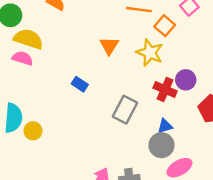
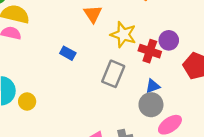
yellow star: (150, 53) -> (123, 35), moved

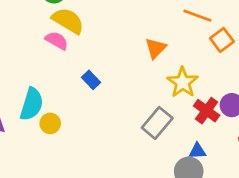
blue rectangle: (68, 53) -> (91, 80), moved

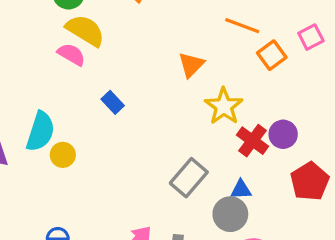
gray rectangle: (157, 123) -> (189, 178), moved

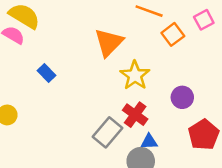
orange triangle: (191, 65) -> (109, 42), size x1.4
red cross: (252, 141) -> (135, 115), moved

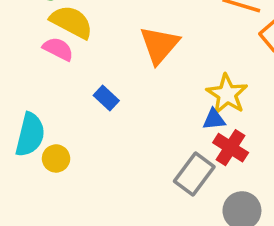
orange triangle: (109, 42) -> (159, 45), moved
blue triangle: (149, 142) -> (214, 119), moved

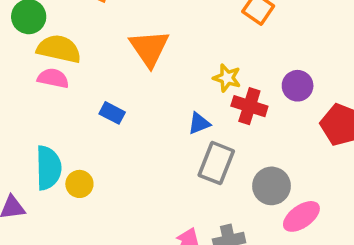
yellow star: (227, 94) -> (227, 78), size x0.7
blue triangle: (214, 119) -> (199, 123), moved
red cross: (231, 148) -> (249, 106), moved

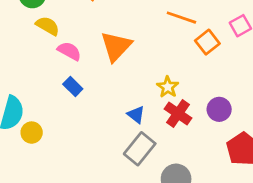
yellow semicircle: (59, 49) -> (48, 26), size x0.7
pink semicircle: (53, 78) -> (69, 51), moved
blue triangle: (199, 123) -> (136, 115), turned 42

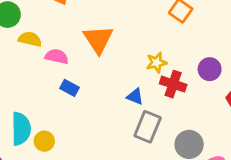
yellow star: (168, 87) -> (156, 63), turned -30

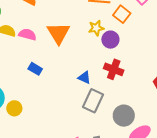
pink semicircle: (57, 56) -> (27, 34), moved
yellow star: (156, 63) -> (96, 28), moved
purple circle: (210, 69) -> (110, 40), moved

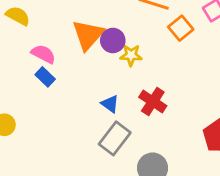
yellow star: (96, 28) -> (131, 55), moved
pink semicircle: (27, 34) -> (43, 54), moved
purple circle: (110, 40) -> (113, 40), moved

